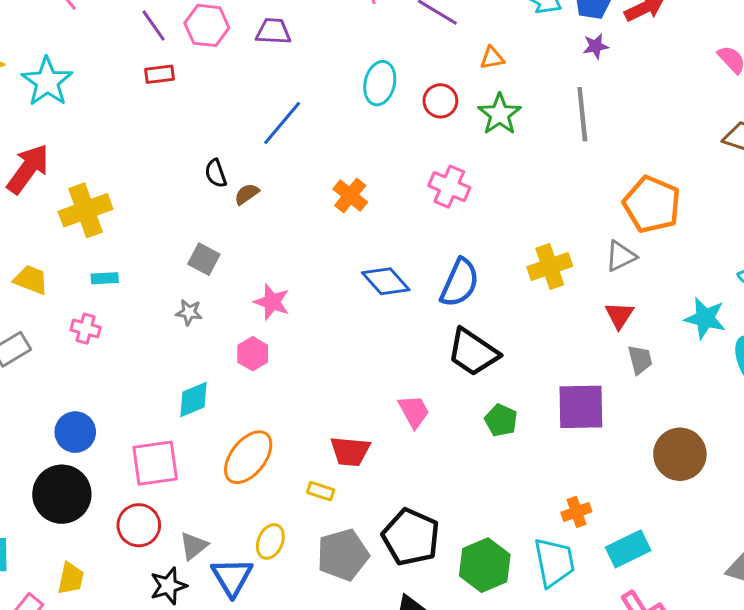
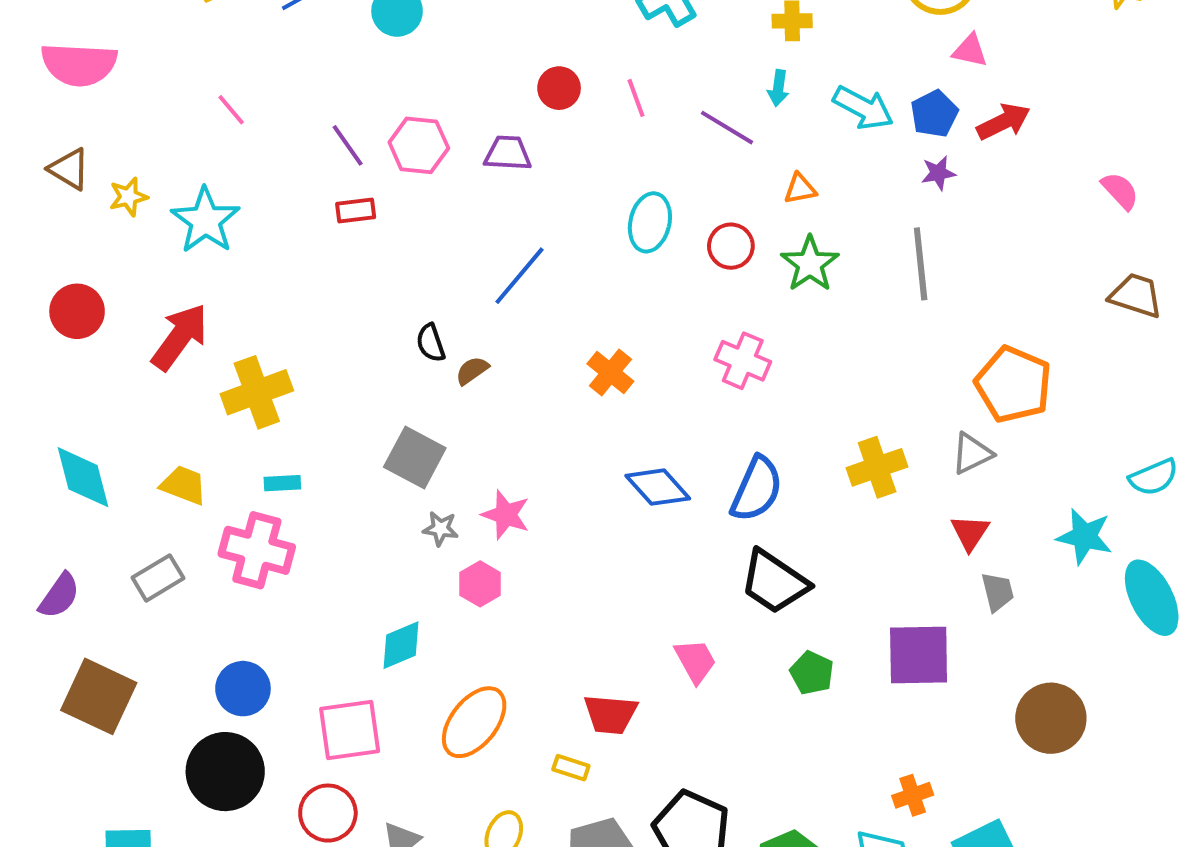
gray square: (204, 259) -> (415, 457), size x1.4
gray star: (189, 312) -> (441, 529), moved
pink cross: (86, 329) -> (257, 550), size x1.8

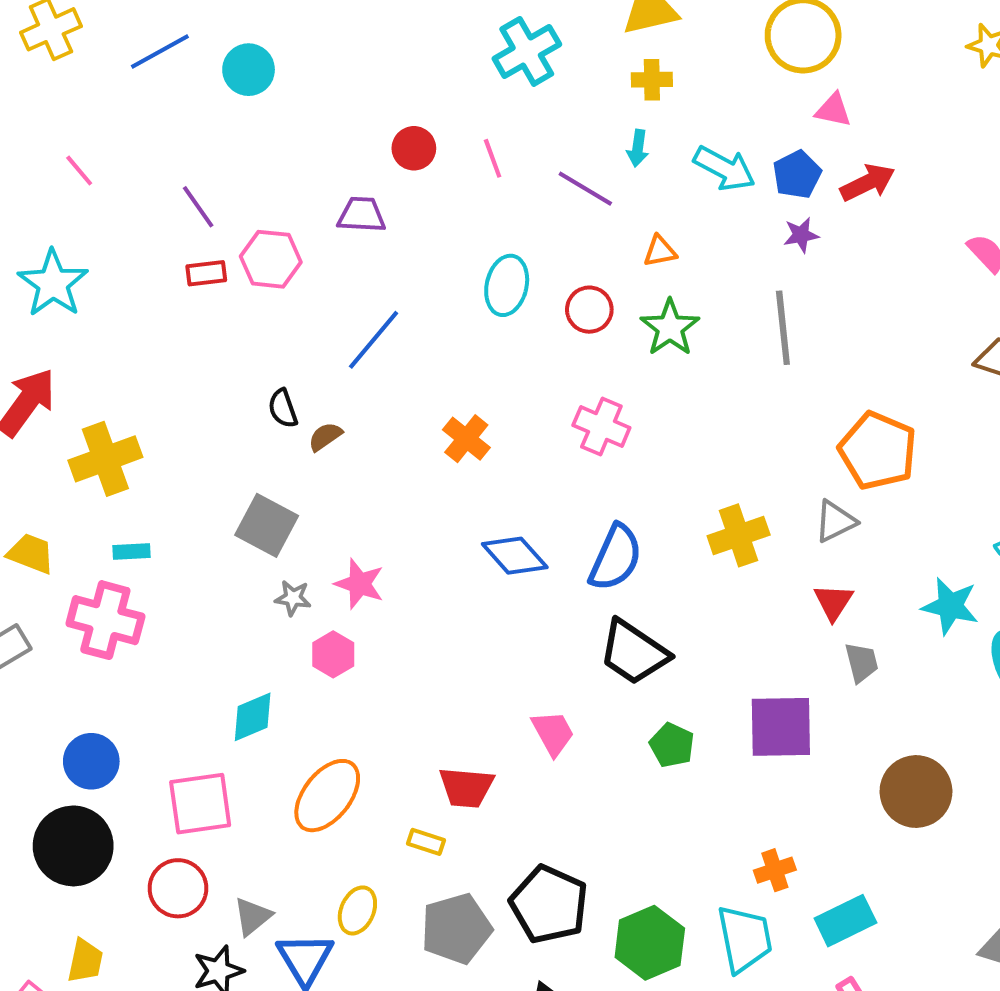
pink hexagon: (419, 145) -> (271, 259), moved

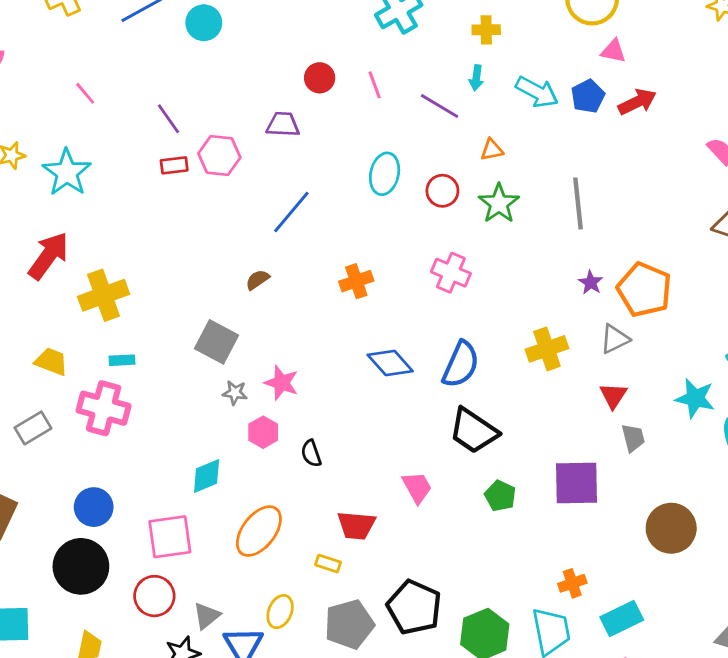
purple star: (801, 235) -> (591, 283), moved, turned -30
black semicircle: (283, 408) -> (311, 453), moved
orange cross: (466, 439) -> (356, 281), turned 32

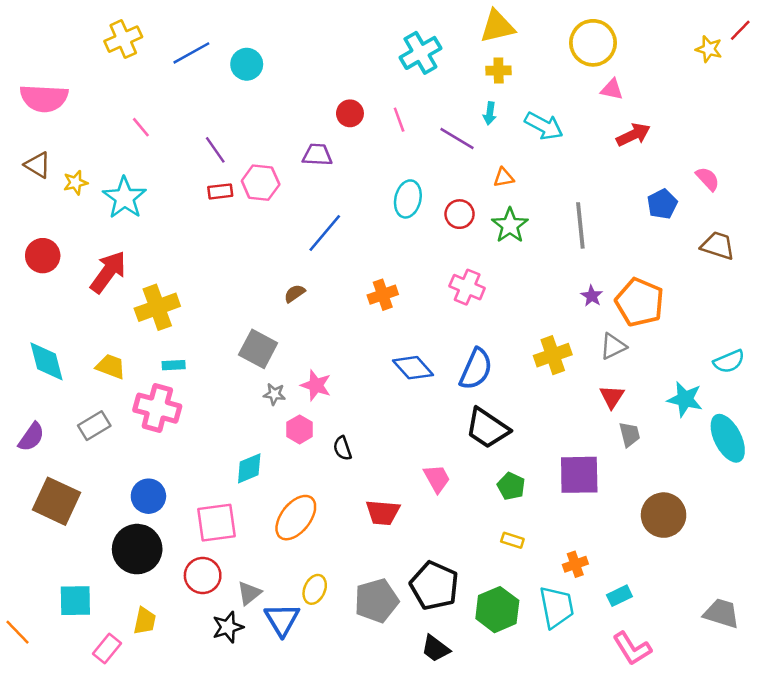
blue pentagon: (588, 96) -> (662, 204), moved
yellow rectangle: (328, 564) -> (512, 540), moved
cyan rectangle: (622, 619) -> (619, 596), size x0.7

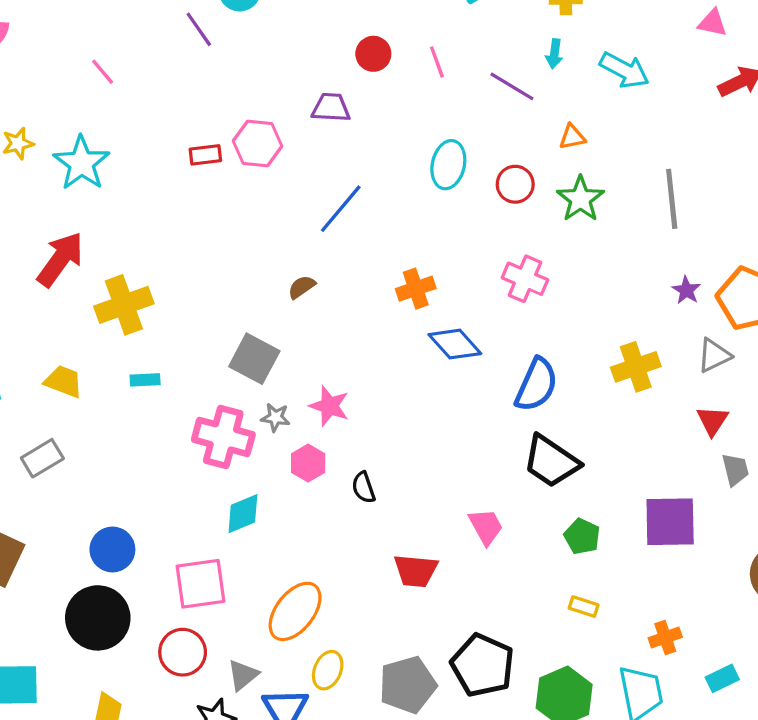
purple line: (215, 150) -> (199, 29), moved
blue diamond: (413, 368) -> (455, 344), moved
pink cross: (157, 408) -> (223, 437), moved
orange ellipse: (296, 518) -> (295, 611), moved

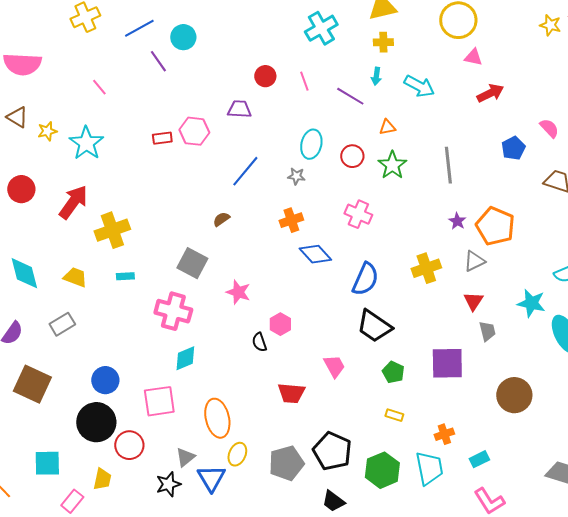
gray star: (275, 417) -> (296, 176), moved
pink hexagon: (308, 463) -> (280, 324), moved
orange ellipse: (295, 611) -> (217, 418), turned -51
red circle: (183, 652) -> (129, 445), moved

